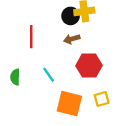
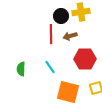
black circle: (71, 16) -> (61, 16), moved
red line: (31, 37) -> (51, 34), moved

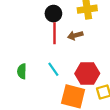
black circle: (61, 16) -> (53, 14), moved
red hexagon: (85, 59) -> (87, 73), moved

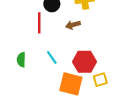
red line: (55, 33) -> (39, 23), moved

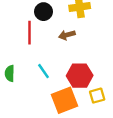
orange square: (71, 84) -> (64, 100), turned -35

